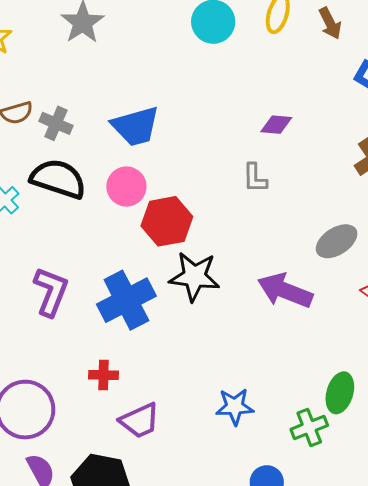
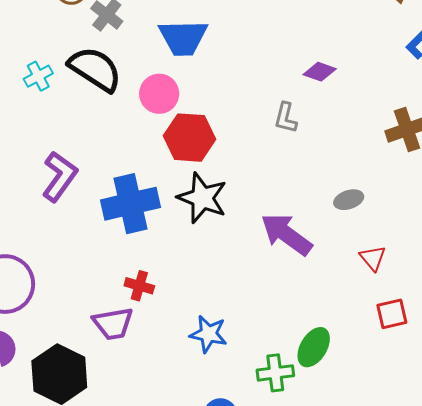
gray ellipse: (337, 241) -> (349, 200), size x0.7
red cross: (104, 375) -> (139, 286), moved

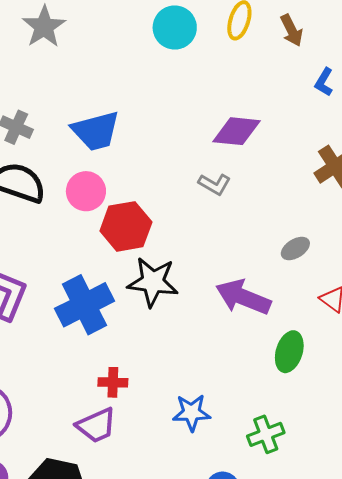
purple diamond: (320, 72) -> (237, 131), size x1.5
gray L-shape: (286, 118) -> (214, 184), turned -60
green ellipse: (314, 347) -> (289, 352), moved

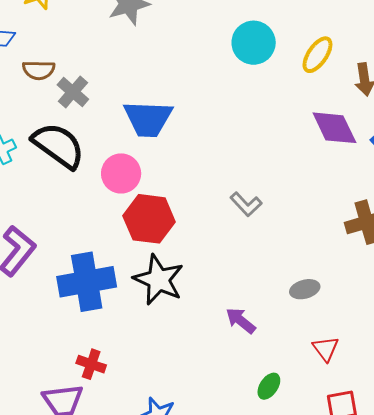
purple diamond: (237, 131) -> (334, 128), moved, turned 42
purple arrow: (243, 297) -> (241, 321), size x0.6
green ellipse: (289, 352) -> (269, 386), size x0.7

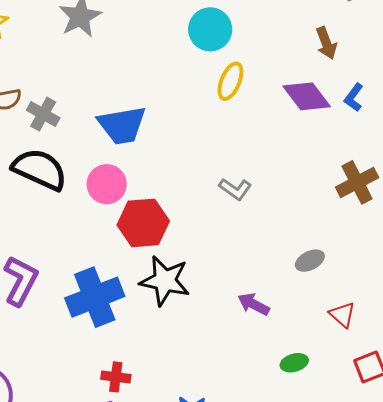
yellow ellipse: (317, 55) -> (230, 81), moved
green ellipse: (269, 386) -> (294, 363), turned 52

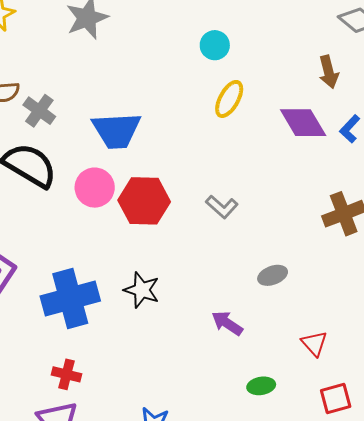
cyan circle: (210, 29) -> (215, 45), size x0.7
red hexagon: (143, 223) -> (144, 201), moved
gray ellipse: (310, 261) -> (273, 275), moved
black star: (165, 281) -> (142, 290), size x0.7
red cross: (116, 377) -> (66, 374), moved

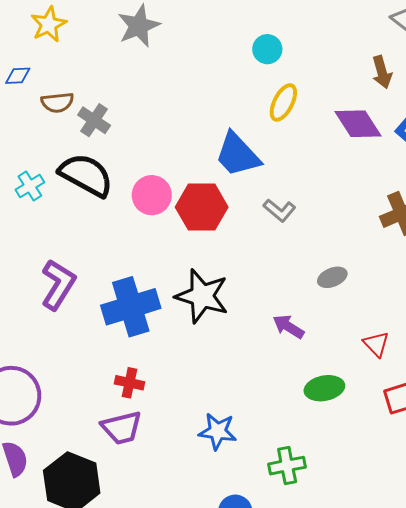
blue trapezoid: (116, 131) -> (237, 155), moved, turned 52
black star: (142, 290) -> (202, 296), size x1.5
green ellipse: (261, 386) -> (324, 388), size x1.4

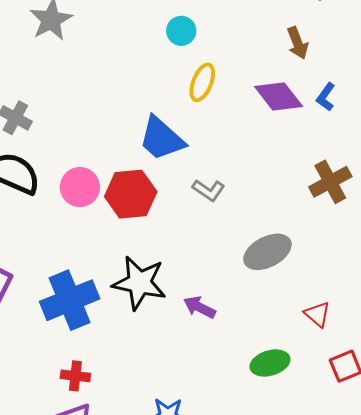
gray ellipse: (332, 277) -> (267, 252), size x1.6
purple arrow: (288, 327) -> (200, 307), moved

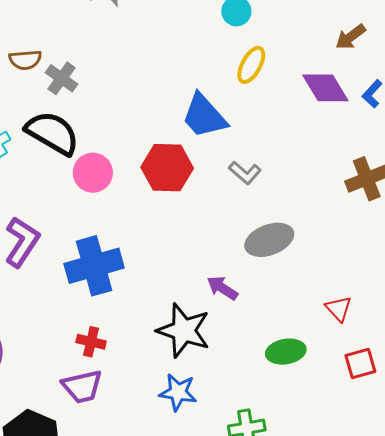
brown arrow: (298, 43) -> (350, 37), turned 68
pink circle: (80, 187) -> (93, 173), moved
gray ellipse: (267, 252) -> (269, 240), moved
black star: (139, 283) -> (184, 330), moved

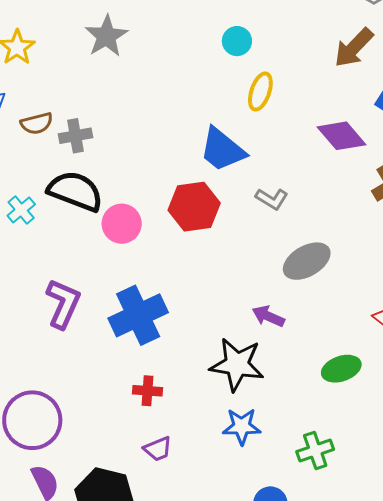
brown arrow: (350, 37) -> (354, 48), size x1.4
gray cross: (62, 78) -> (75, 136), turned -36
purple diamond: (325, 88) -> (341, 136), moved
purple trapezoid: (82, 386) -> (158, 449), moved, size x0.7

